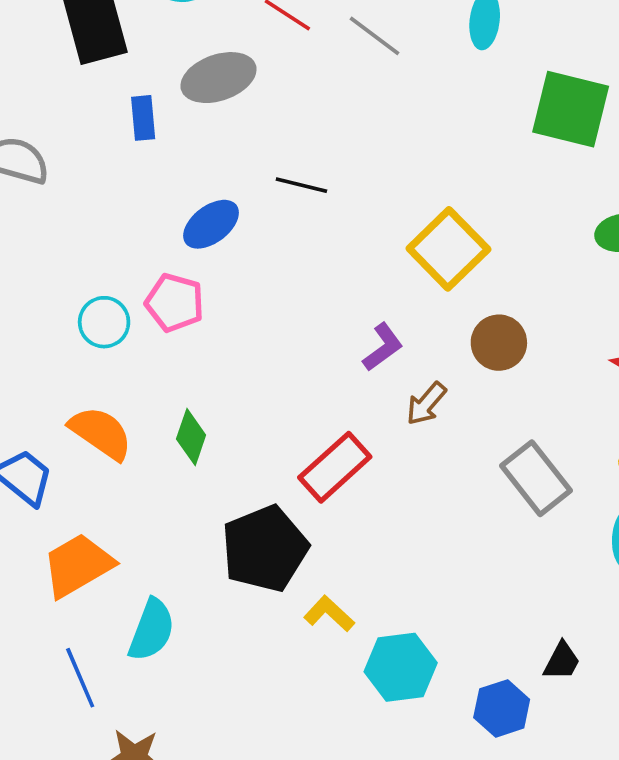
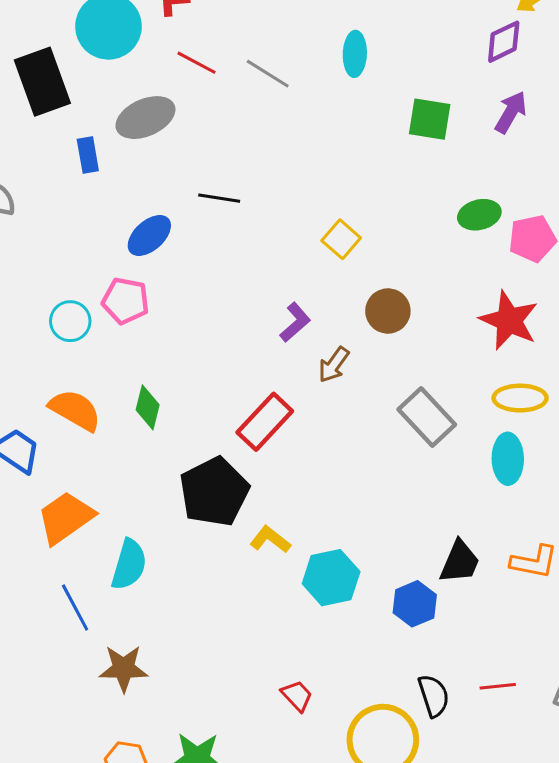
green square: (571, 109) -> (430, 119), size x0.7
yellow square: (448, 249) -> (341, 239), size x0.6
black trapezoid: (562, 661) -> (460, 562), size x1.4

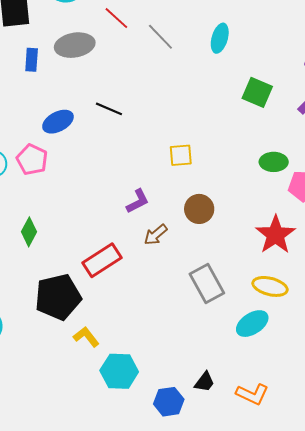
yellow square: (341, 239) -> (181, 155), turned 30
cyan ellipse: (508, 459) -> (252, 324), turned 44
black trapezoid: (460, 562) -> (205, 382), size x0.7

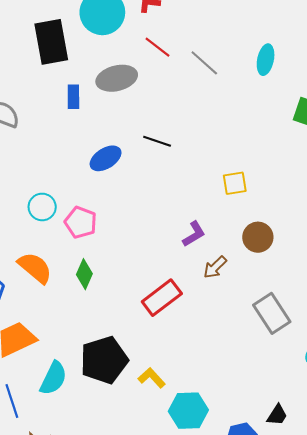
pink pentagon: (32, 160) -> (81, 222), moved
black pentagon: (58, 297) -> (104, 360), moved

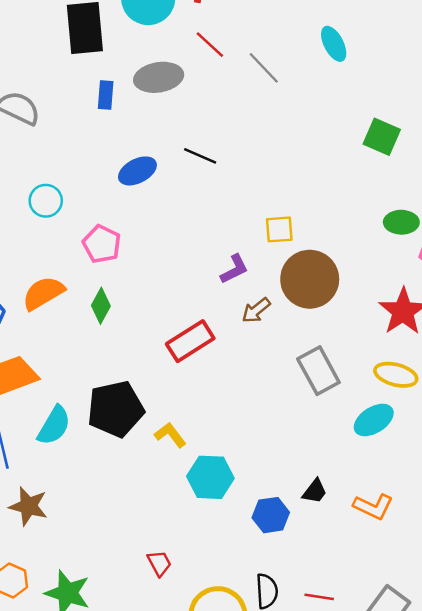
cyan ellipse: (266, 60) -> (334, 44), moved, turned -44
yellow square: (235, 183) -> (279, 229), moved
cyan circle: (42, 207) -> (46, 201), moved
brown circle: (258, 237) -> (310, 279), size x1.6
orange semicircle: (35, 268) -> (43, 293), turned -75

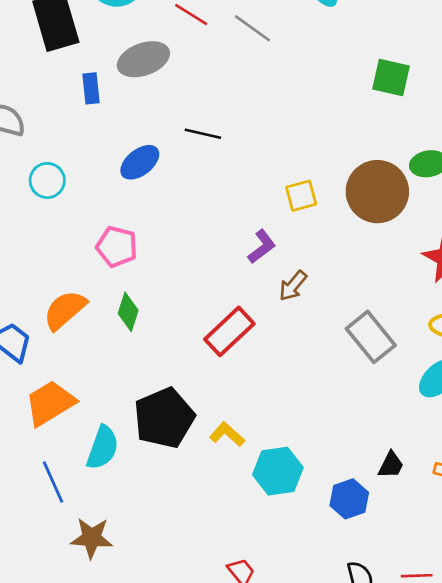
cyan circle: (46, 201) -> (47, 180), moved
brown circle: (310, 279) -> (377, 192), moved

